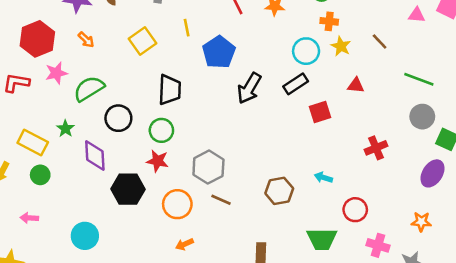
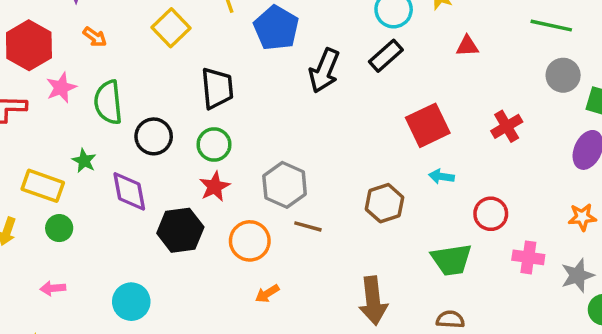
green semicircle: (89, 89) -> (108, 102), turned -56
red square: (320, 112) -> (428, 125), moved, size x1.4
red star: (157, 161) -> (215, 187), turned -30

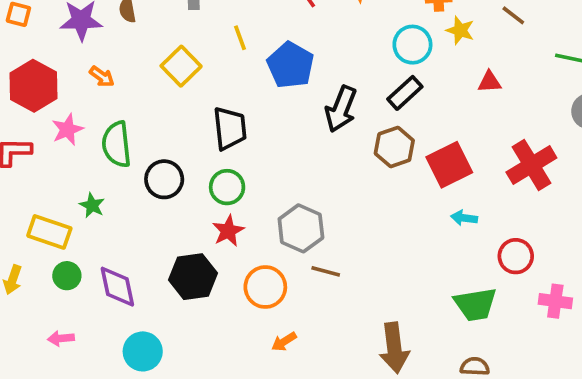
red cross: (507, 126) -> (531, 165), size x1.5
purple diamond: (129, 191) -> (117, 287), moved
brown hexagon: (385, 203) -> (394, 147), moved

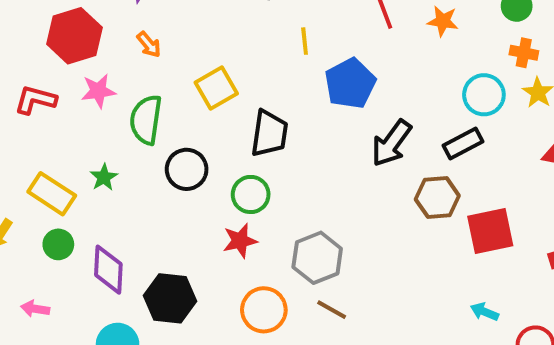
yellow square: (181, 66) -> (216, 88), moved
cyan arrow: (464, 218) -> (485, 312), moved
black hexagon: (193, 277) -> (170, 298), moved

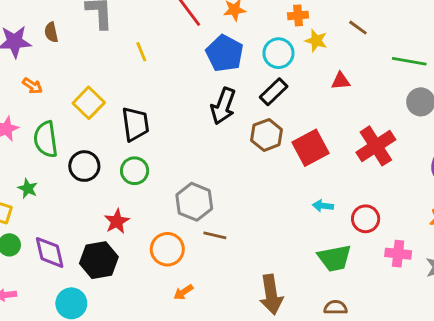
blue pentagon: (350, 83) -> (225, 53), moved
red star: (240, 241) -> (117, 221), moved

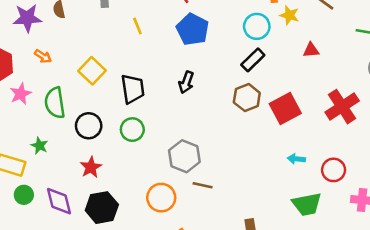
blue pentagon: (225, 53) -> (193, 29), moved
black arrow: (223, 106) -> (186, 82), moved, size x0.7
red star: (117, 221) -> (91, 167), moved

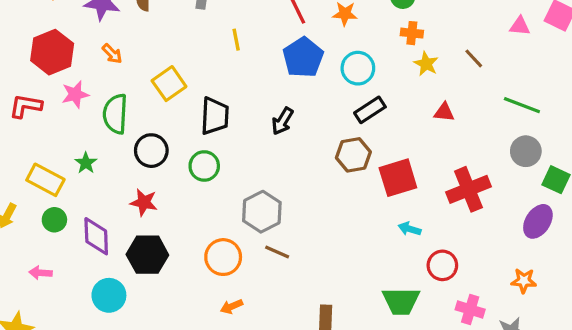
cyan circle: (257, 26) -> (358, 68), moved
cyan arrow: (296, 159) -> (410, 229), moved
red star: (91, 167) -> (144, 202), turned 30

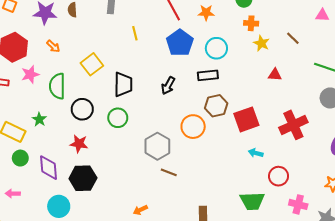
black rectangle: (370, 110) -> (208, 75), moved, turned 30
orange circle: (223, 257) -> (193, 127), moved

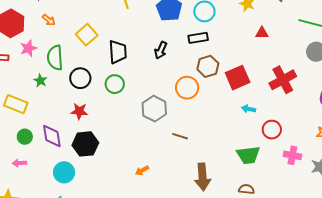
green star: (39, 119) -> (40, 81), moved
green circle: (20, 158) -> (25, 137), moved
brown line: (169, 172) -> (180, 136), moved

